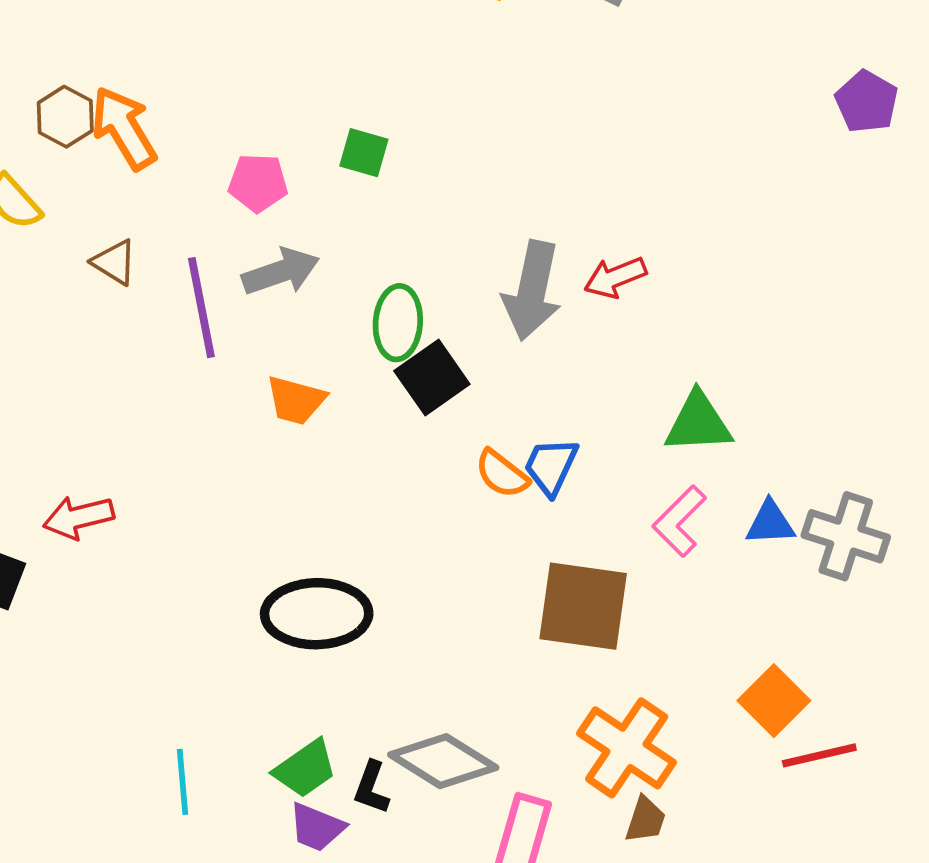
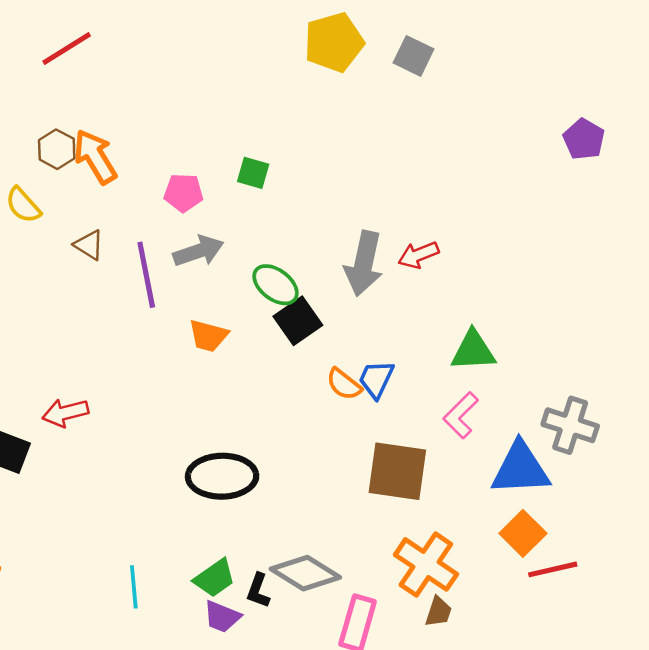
green ellipse: (398, 323) -> (276, 285), turned -57
blue triangle: (770, 523) -> (520, 469), moved, size x1.8

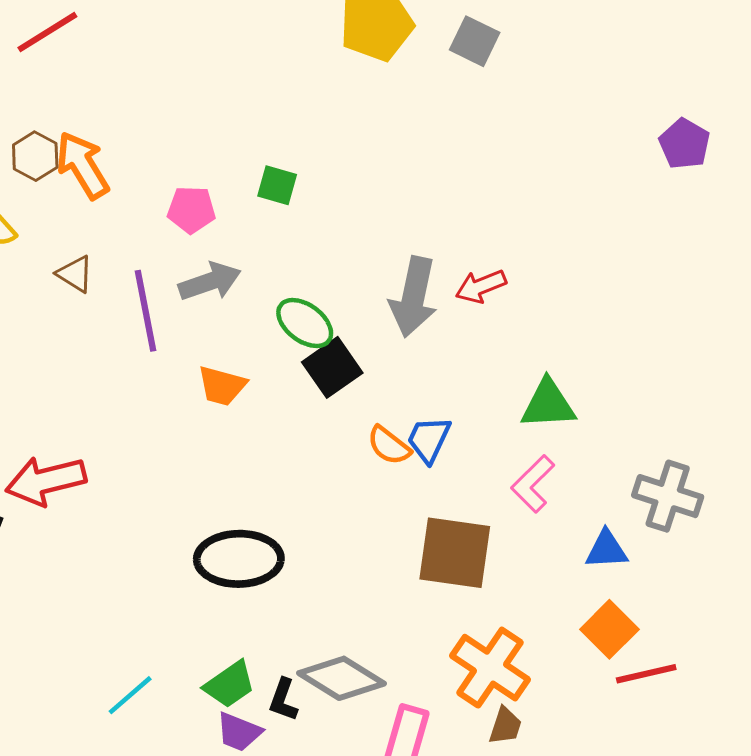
red arrow: (65, 413) -> (46, 481), size x1.4
blue triangle: (520, 469) -> (606, 550), size x0.6
cyan line: (134, 587) -> (130, 695), turned 54

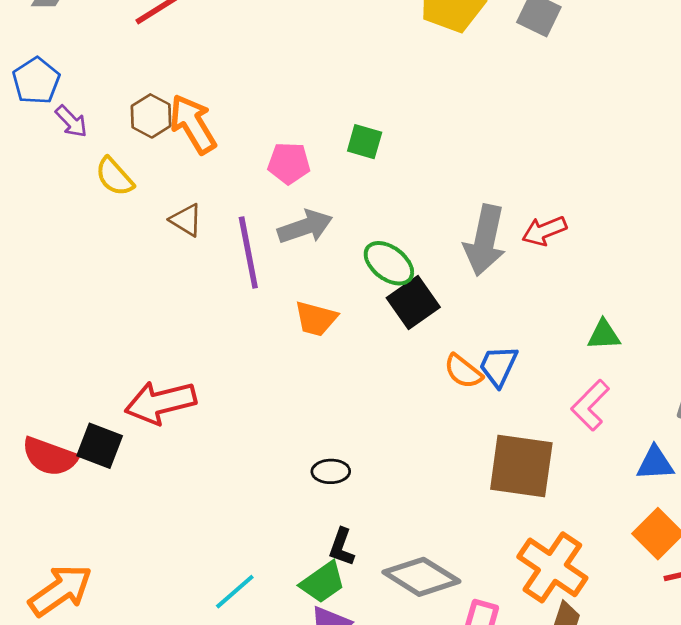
green triangle: (548, 404) -> (604, 335), size x0.7
black ellipse: (239, 559) -> (331, 471), size x0.5
black L-shape: (283, 700) -> (342, 547), moved

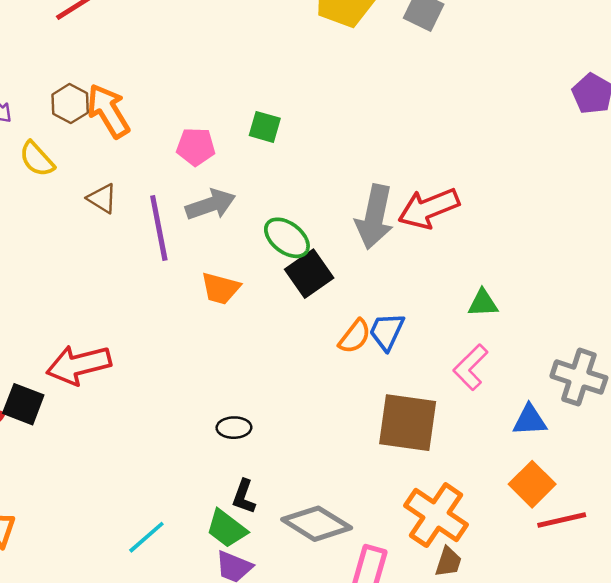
red arrow: (544, 231) -> (429, 208), size x1.5
orange semicircle: (463, 371) -> (355, 336), turned -90
green trapezoid: (323, 582) -> (227, 529), turned 72

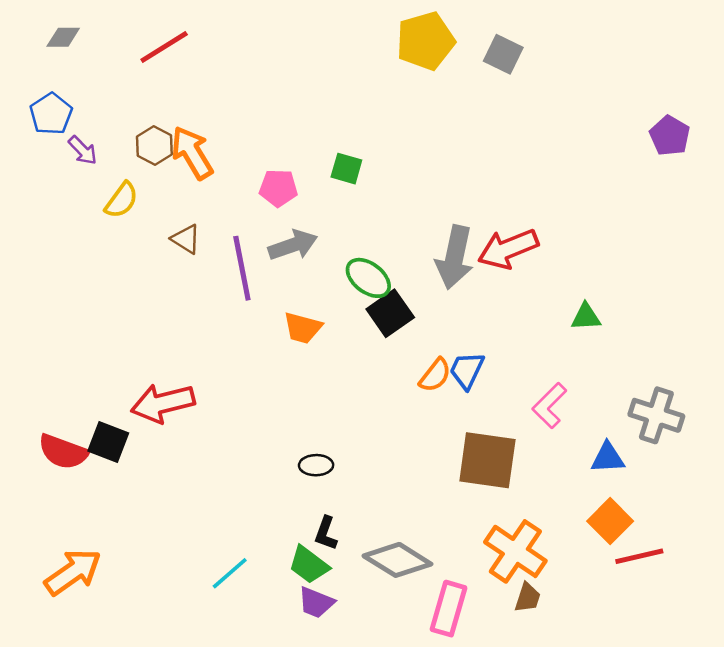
yellow semicircle: (37, 159) -> (122, 200), turned -102
green triangle: (483, 303) -> (586, 317), moved

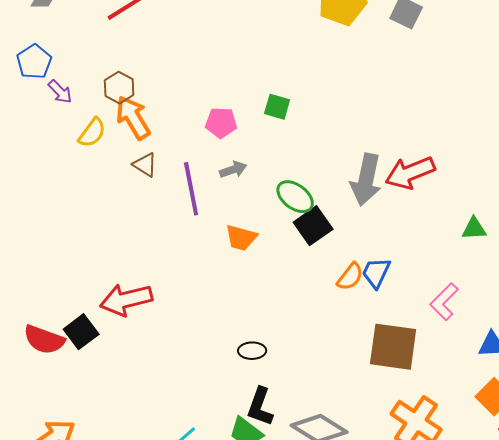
orange arrow: (192, 153) -> (133, 118), moved
gray arrow: (293, 245) -> (233, 170), size x0.7
black square: (108, 442) -> (81, 332), turned 32
black L-shape: (326, 533) -> (260, 407), size x1.4

